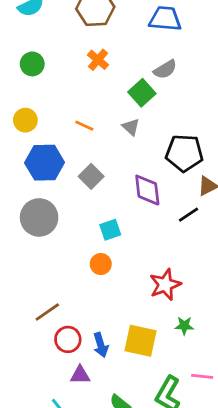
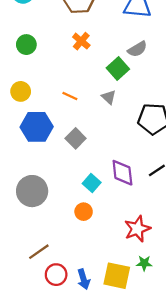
purple diamond: (147, 190) -> (122, 173), moved
gray circle: (39, 217) -> (32, 191), moved
cyan square: (110, 230) -> (92, 183), turned -30
green star: (184, 326) -> (144, 263), moved

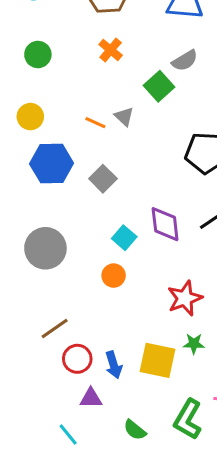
gray triangle: (109, 97) -> (124, 117), moved

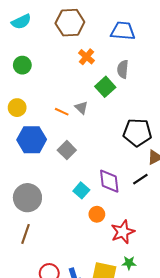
orange cross: (111, 50) -> (87, 57), moved
gray semicircle: (185, 61) -> (123, 69), turned 126
orange circle: (114, 276) -> (97, 214), moved
brown line: (55, 329) -> (25, 234), moved, turned -36

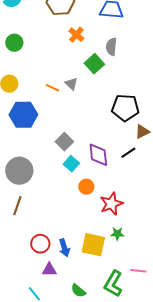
gray square: (67, 150) -> (64, 142), moved

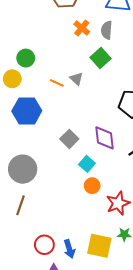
green circle: (14, 43) -> (26, 58), moved
gray semicircle: (111, 47) -> (107, 30), moved
purple diamond: (98, 155) -> (105, 138), moved
cyan square: (71, 164) -> (87, 164), moved

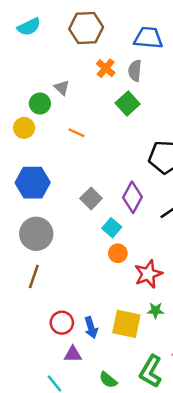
gray triangle: (77, 79) -> (62, 88), moved
blue hexagon: (27, 111) -> (33, 183), moved
purple diamond: (105, 138) -> (132, 197), turned 35

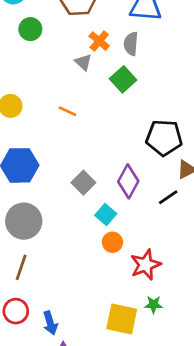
gray triangle: (62, 88) -> (83, 62), moved
green circle: (40, 103) -> (30, 29), moved
red circle: (62, 323) -> (16, 311), moved
blue arrow: (91, 328) -> (50, 323), moved

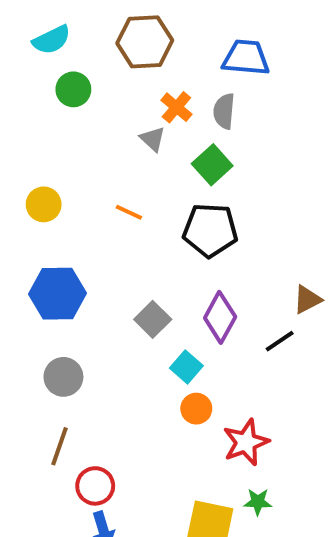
black pentagon: (164, 138) -> (210, 230), moved
gray circle: (24, 221) -> (63, 377), size x0.7
red circle: (16, 311) -> (95, 486), moved

